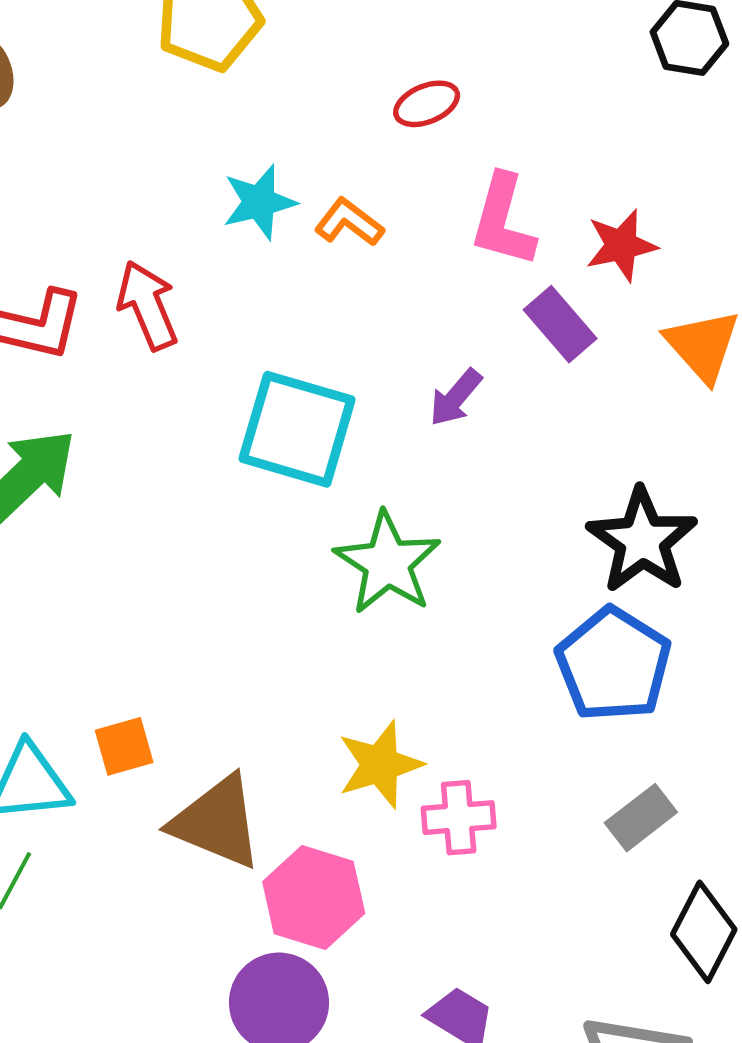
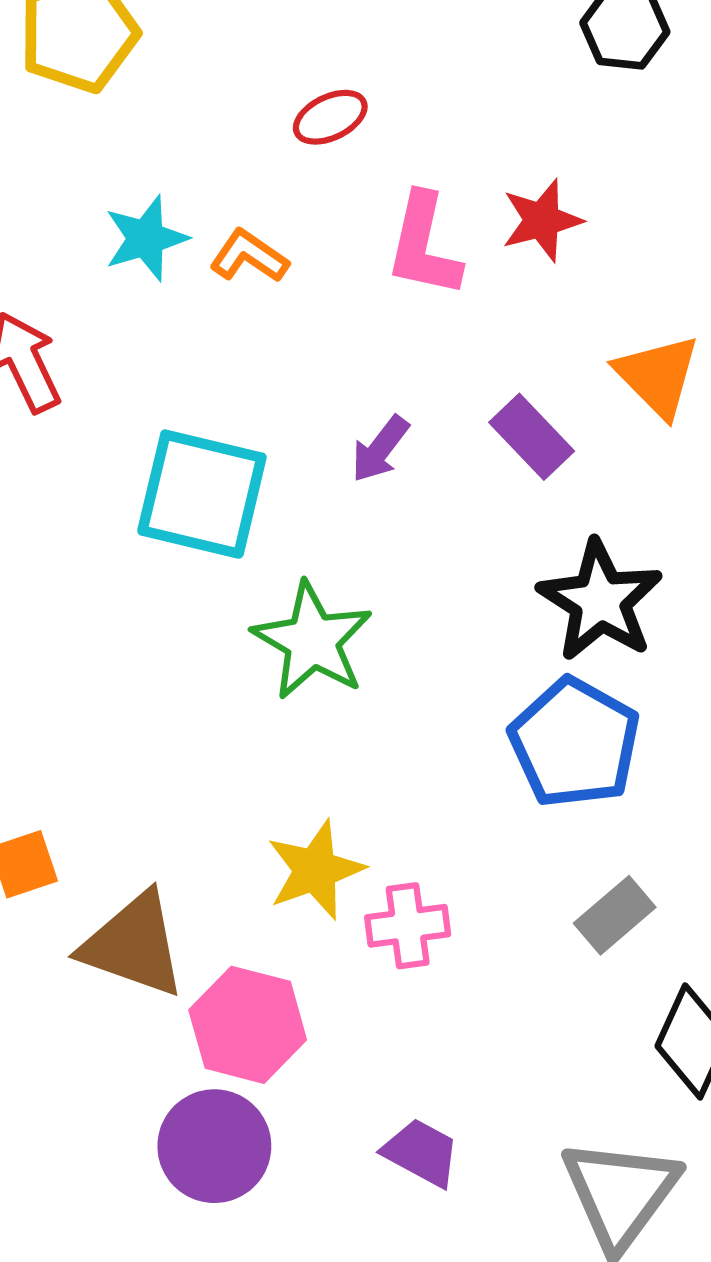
red star: (621, 245) -> (542, 220), moved
purple rectangle: (560, 324) -> (532, 437), moved

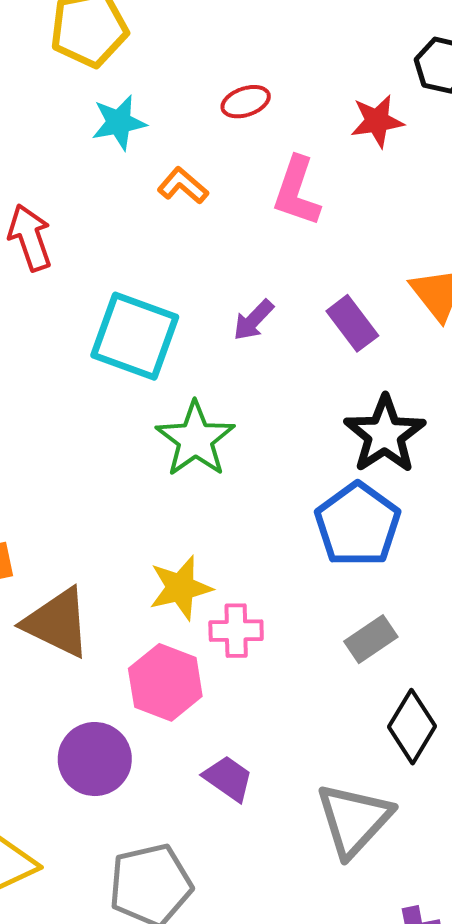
red star: (542, 220) -> (377, 121), moved
cyan star: (146, 238) -> (119, 122), moved
pink hexagon: (248, 1025) -> (165, 682), moved

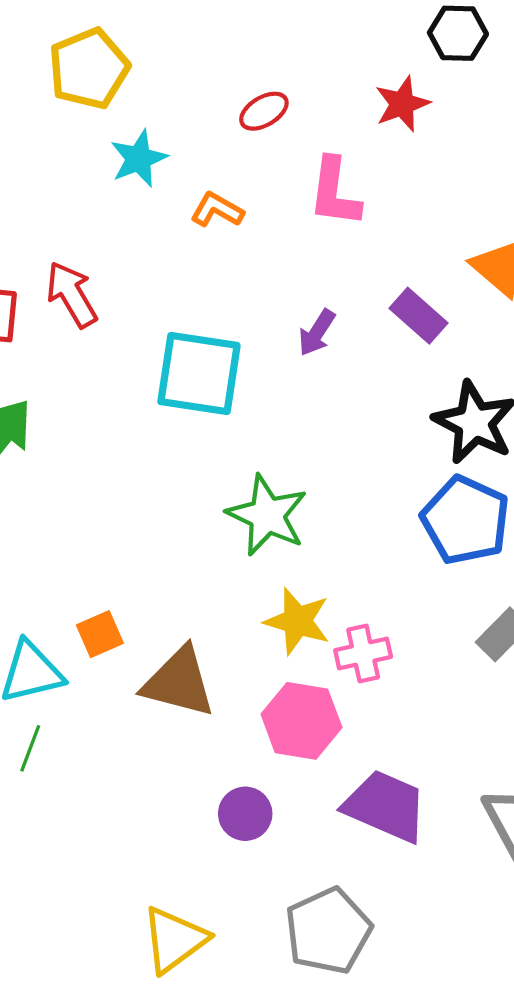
green star: (195, 439) -> (267, 515), moved
yellow star: (180, 588) -> (297, 621), turned -30
purple circle: (95, 759) -> (245, 814), size x0.7
purple trapezoid: (228, 778) -> (385, 806), size x1.6

